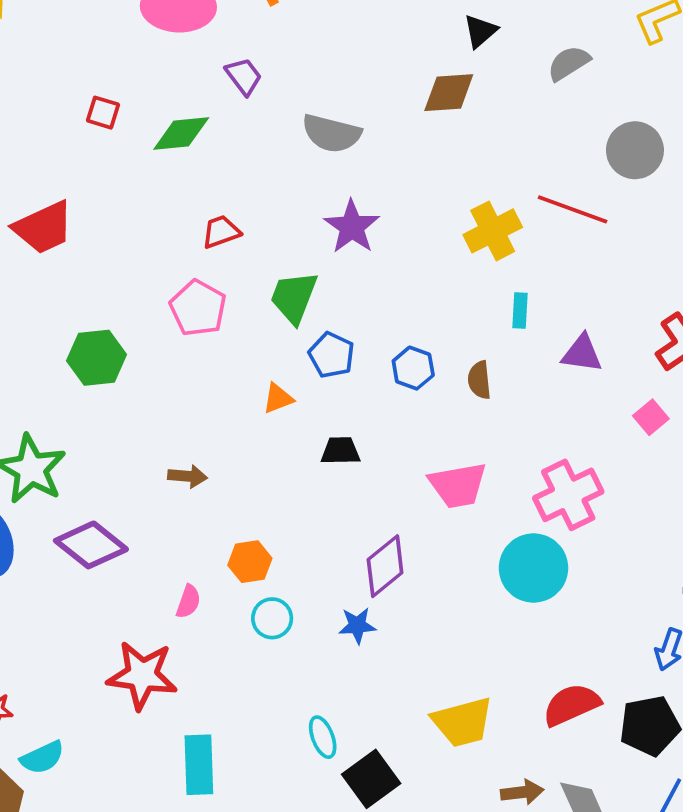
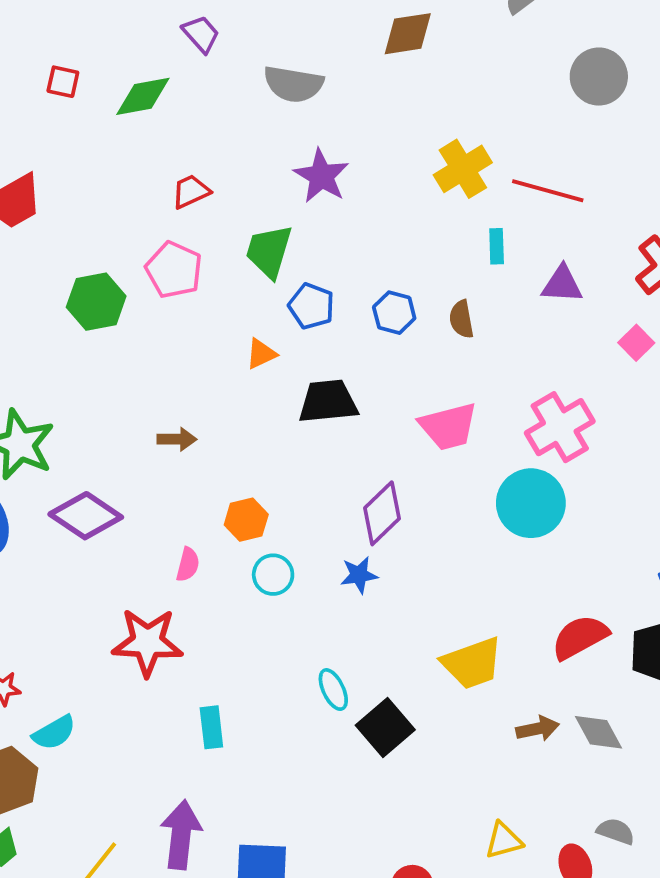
red line: (573, 209) -> (548, 191), moved
green hexagon: (97, 358) -> (96, 302), moved
black trapezoid: (340, 451) -> (328, 401), size x1.5
cyan rectangle: (199, 765) -> (211, 727), size x0.7

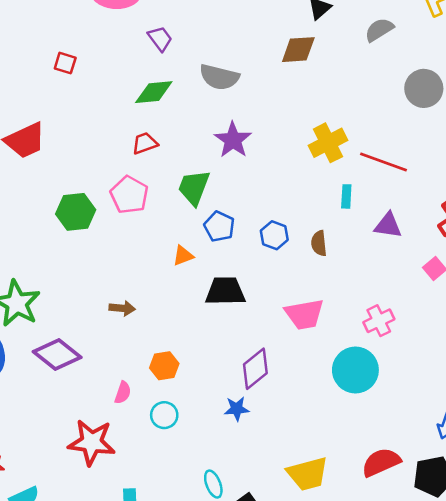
green diamond: (143, 96) -> (154, 92), moved
pink cross: (560, 427) -> (379, 321), size x0.7
cyan circle: (273, 575) -> (164, 415), moved

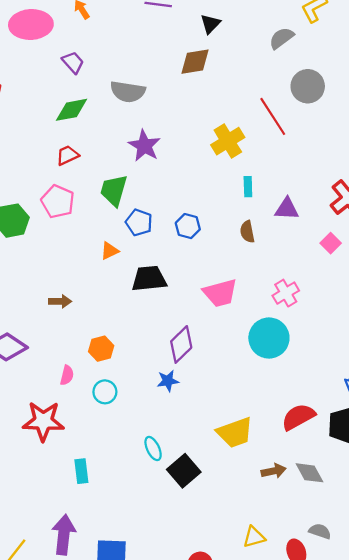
gray semicircle: (379, 30) -> (281, 38), moved
red line: (383, 162) -> (273, 116), moved, turned 42
brown semicircle: (319, 243) -> (247, 232), moved

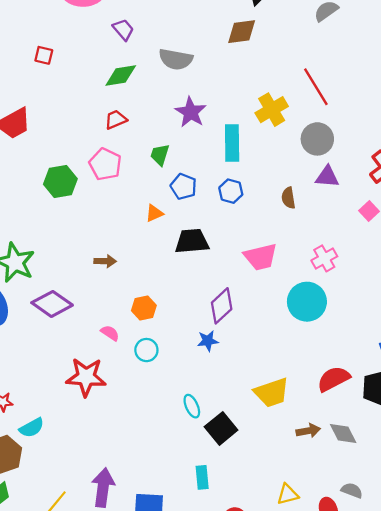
gray circle: (308, 86) -> (317, 139), moved
cyan rectangle: (248, 187) -> (232, 143), moved, size x1.8
green trapezoid: (114, 190) -> (160, 155), size x0.7
pink semicircle: (67, 375) -> (110, 333), turned -72
cyan rectangle: (81, 471) -> (202, 477), moved

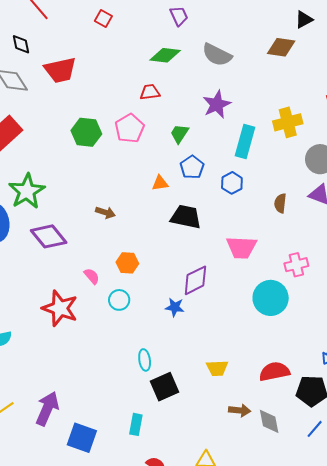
yellow trapezoid: (272, 393) -> (217, 368), size x0.7

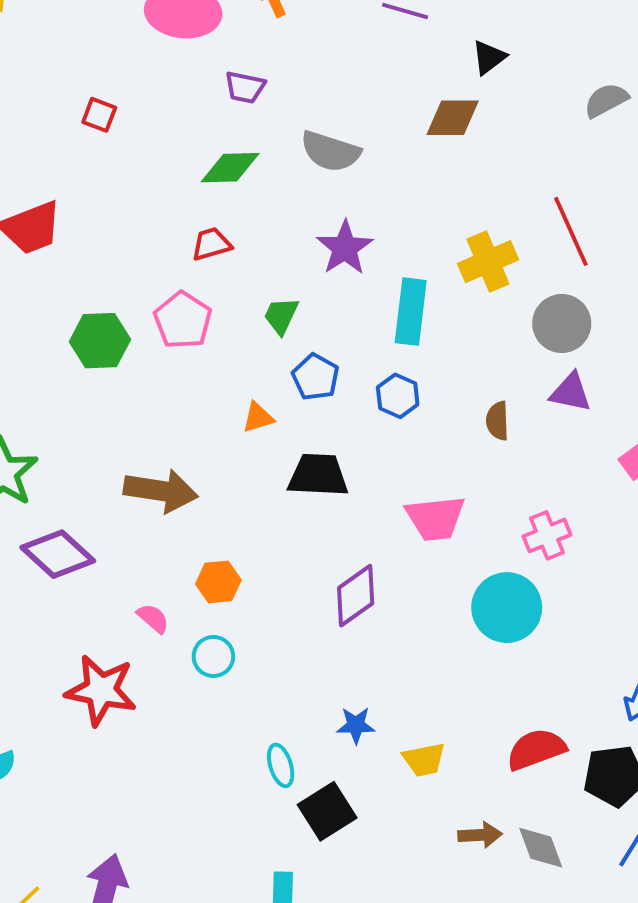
purple trapezoid: (179, 16) -> (245, 87), turned 135
brown arrow: (105, 212) -> (161, 491), size x1.8
blue star: (175, 307) -> (356, 725), moved

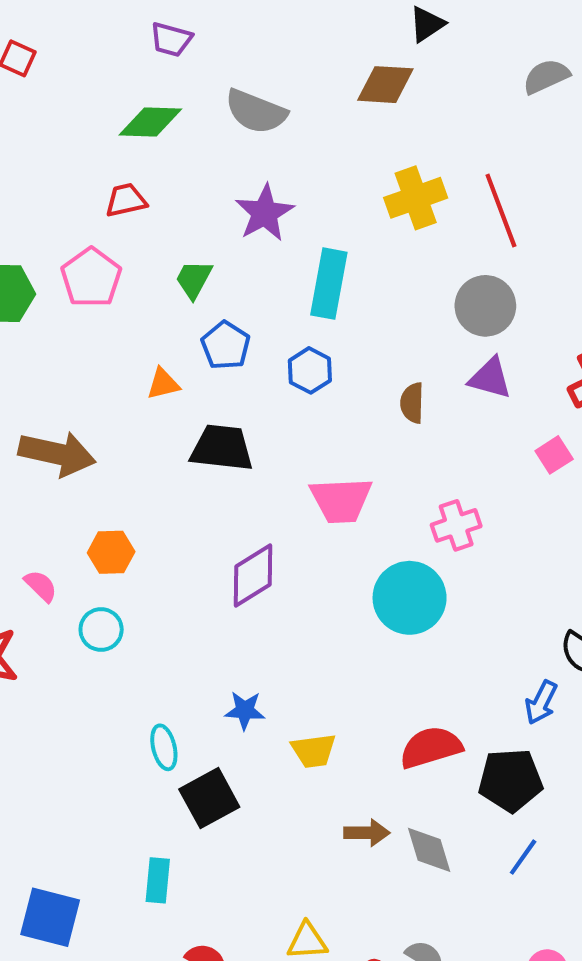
yellow cross: (488, 262) -> (416, 198), moved

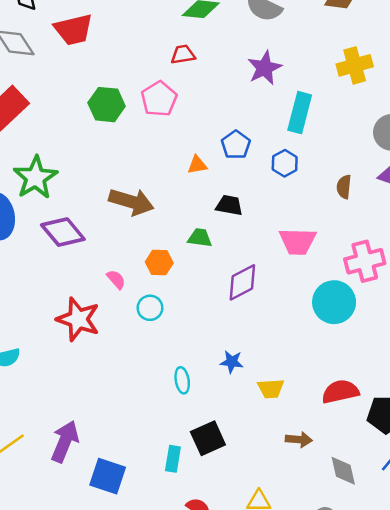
green trapezoid: (194, 279) -> (200, 238), moved, turned 65
black trapezoid: (222, 448) -> (229, 205), size x0.7
pink cross: (456, 525) -> (365, 261), size x1.4
black square: (209, 798) -> (208, 438), moved
gray diamond: (429, 850) -> (343, 471), moved

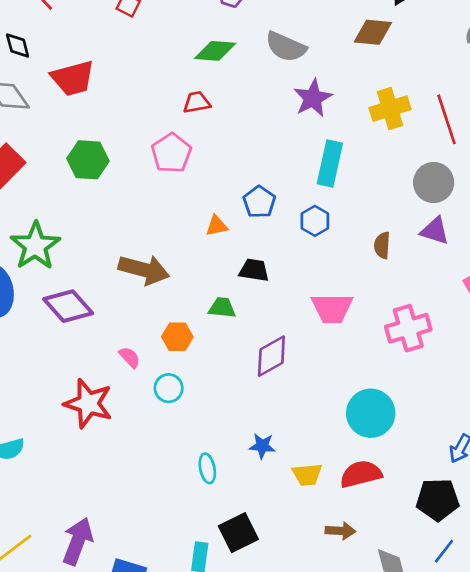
purple star: (265, 68) -> (313, 98), moved
green hexagon: (107, 105) -> (88, 160), moved
cyan circle: (334, 302) -> (371, 413), moved
red semicircle: (340, 392) -> (361, 474), moved

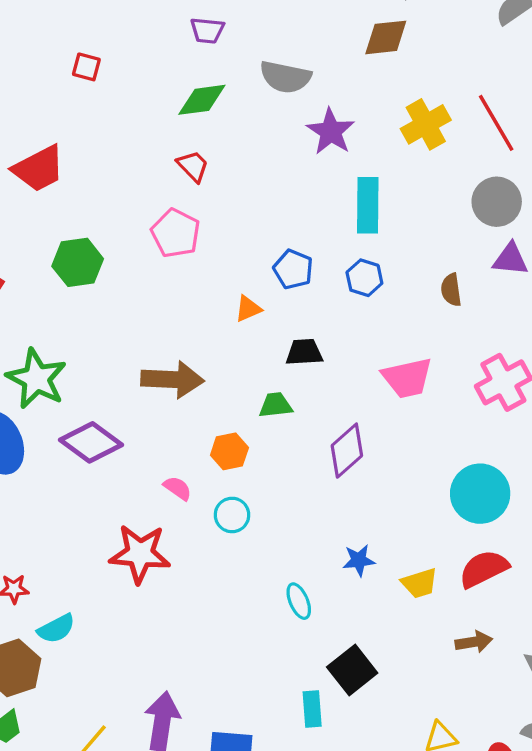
red trapezoid: (197, 102) -> (193, 166), turned 68

